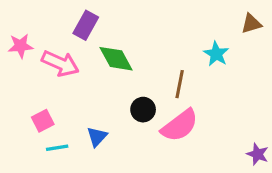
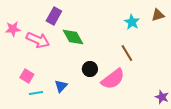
cyan star: (216, 54) -> (132, 22), moved
brown line: (180, 84) -> (127, 53), moved, turned -42
pink square: (43, 121) -> (27, 76), turned -32

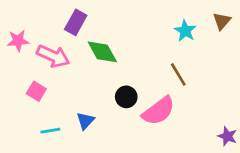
brown triangle: (158, 15) -> (222, 21), turned -32
pink square: (27, 76) -> (36, 91), moved

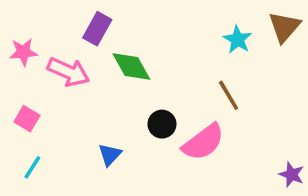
brown triangle: (222, 21) -> (284, 27), size x1.4
pink square: (36, 91) -> (27, 119), moved
cyan line: (50, 131) -> (32, 167), moved, turned -48

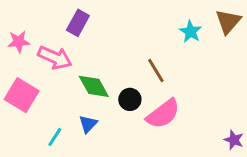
green diamond: (131, 66) -> (94, 86), moved
brown line: (229, 95) -> (156, 71), moved
pink square: (27, 119) -> (22, 95), size x1.6
cyan line: (32, 167) -> (55, 137), moved

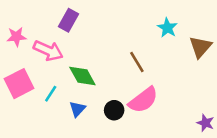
brown triangle: (228, 21) -> (200, 47), moved
pink square: (22, 95) -> (19, 84), turned 32
black circle: (130, 99) -> (114, 110), moved
cyan line: (55, 137) -> (51, 94), moved

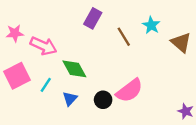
purple rectangle: (68, 20) -> (93, 18), moved
brown triangle: (200, 47) -> (181, 42), turned -30
brown line: (137, 62) -> (124, 37), moved

